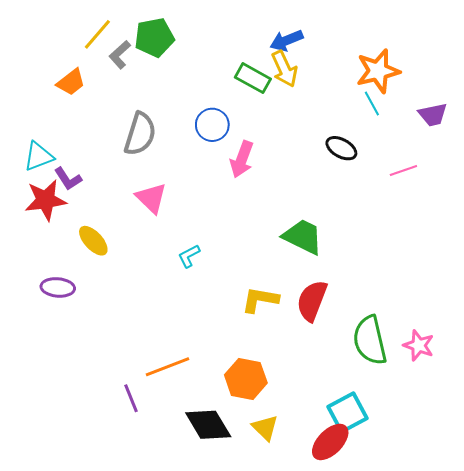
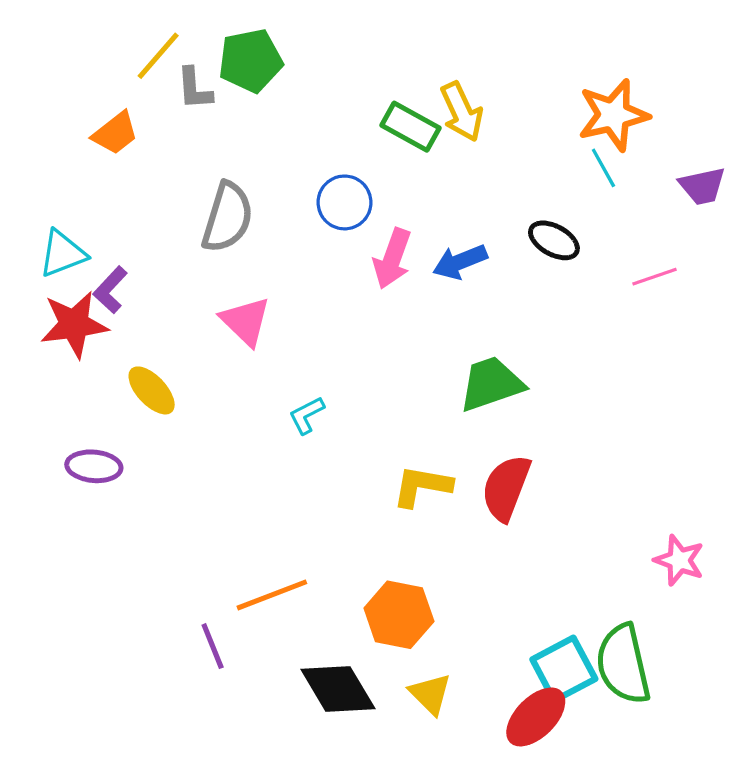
blue arrow: (286, 40) -> (460, 262), moved
gray L-shape: (120, 55) -> (194, 89), turned -52
purple L-shape: (68, 179) -> (110, 290), turned 76
green trapezoid: (303, 237) -> (491, 384), turned -45
green semicircle: (370, 340) -> (623, 664), moved

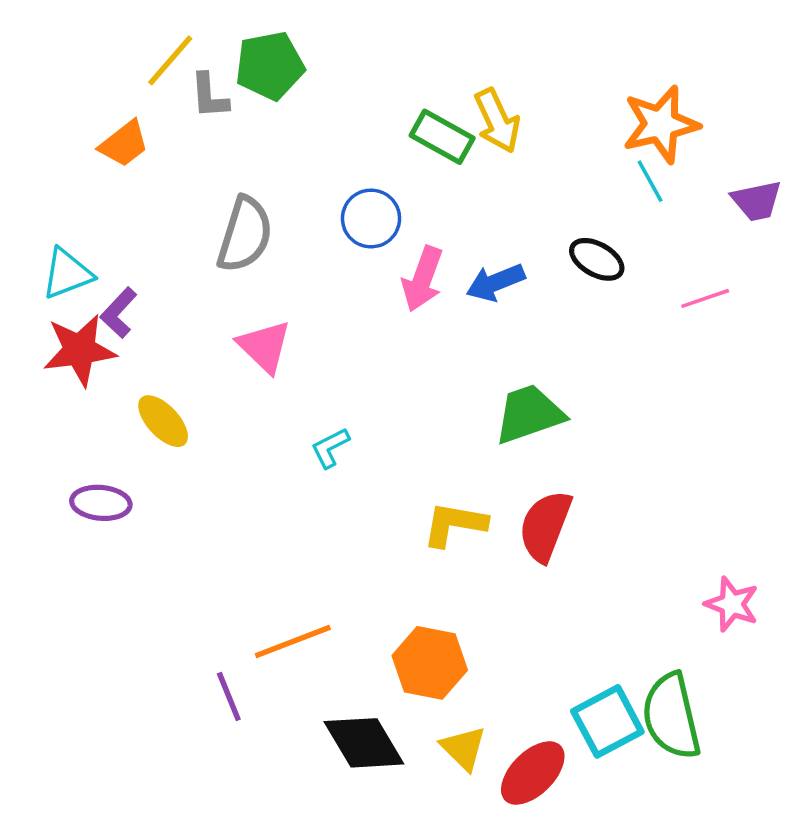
red ellipse: (536, 717) -> (533, 773), moved

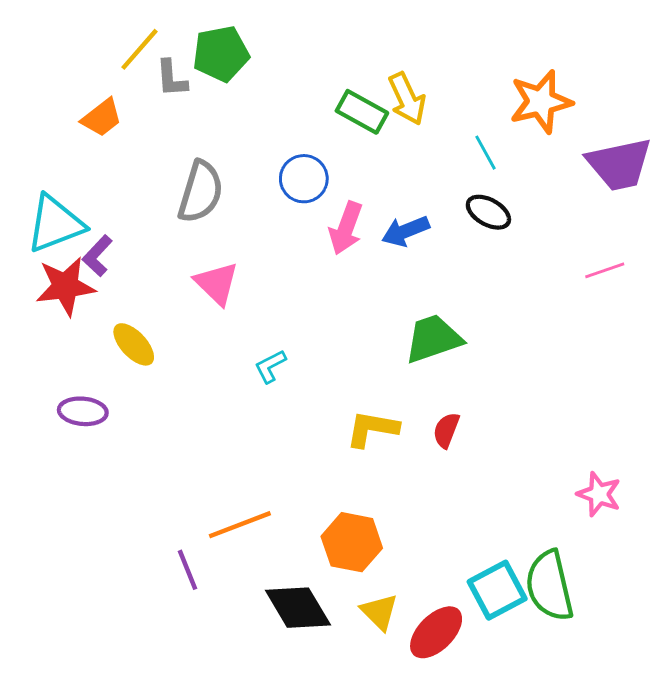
cyan line: (650, 181) -> (486, 153), moved
purple trapezoid: (757, 201) -> (619, 164), size x1.6
cyan triangle: (67, 274) -> (55, 224), size x1.4
pink line: (705, 298) -> (605, 270), moved
red semicircle: (545, 526) -> (446, 430), size x0.6

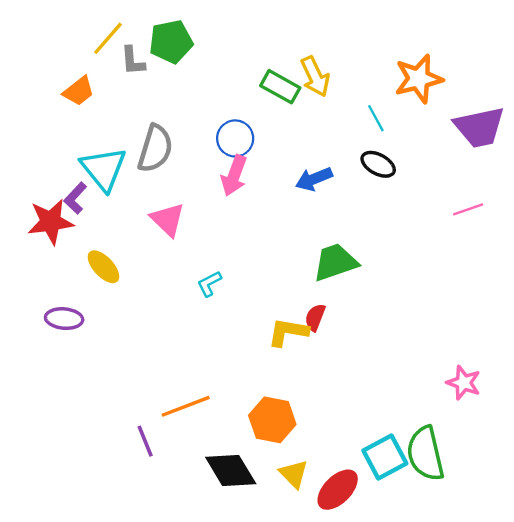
cyan triangle: (55, 224) -> (103, 169), moved, turned -48
pink arrow: (346, 228) -> (234, 176), moved
red semicircle: (446, 430) -> (315, 317), moved

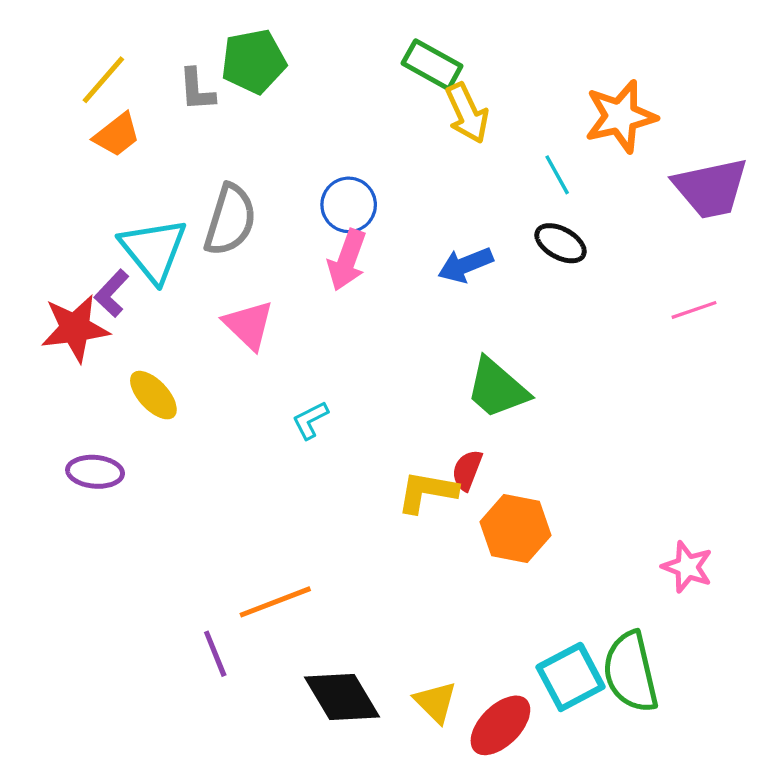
yellow line: (108, 38) -> (103, 80), moved
green rectangle: (280, 87) -> (432, 65), moved
green trapezoid: (335, 262) -> (497, 388), turned -120
orange hexagon: (272, 420) -> (515, 529), moved

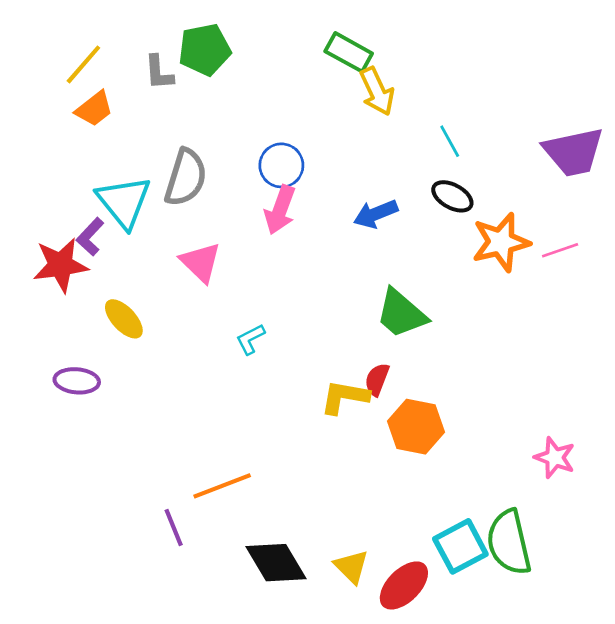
orange star: (621, 116) -> (501, 242), moved

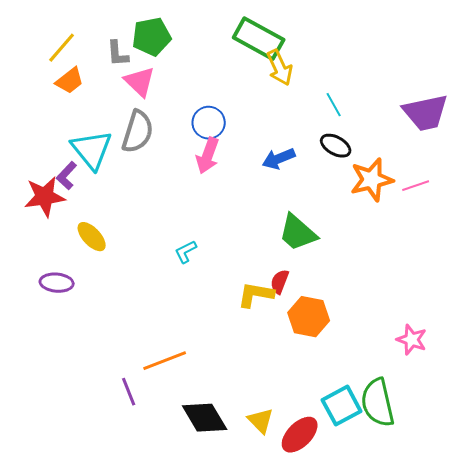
green rectangle: (349, 52) -> (259, 39), size x1.4
pink triangle: (201, 262) -> (140, 82), moved

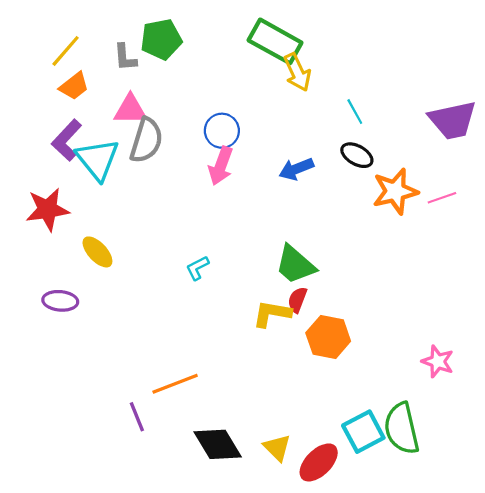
pink triangle: (140, 82) -> (130, 109), moved, turned -44
purple L-shape: (67, 176) -> (67, 140), moved, size x1.4
green trapezoid: (298, 233) -> (295, 265), moved

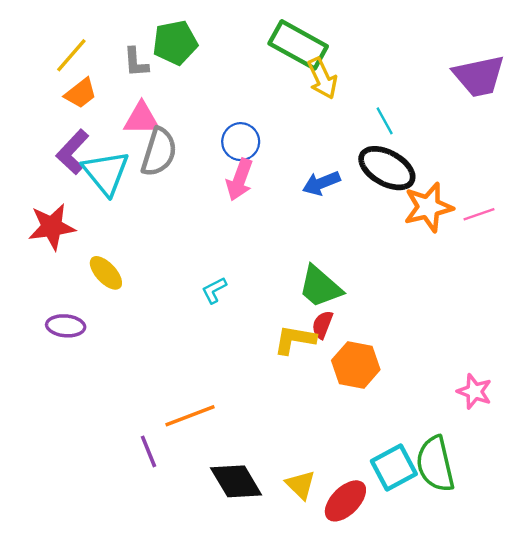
purple trapezoid: (453, 120) -> (479, 76), moved
black ellipse: (357, 155) -> (387, 168), size x1.6

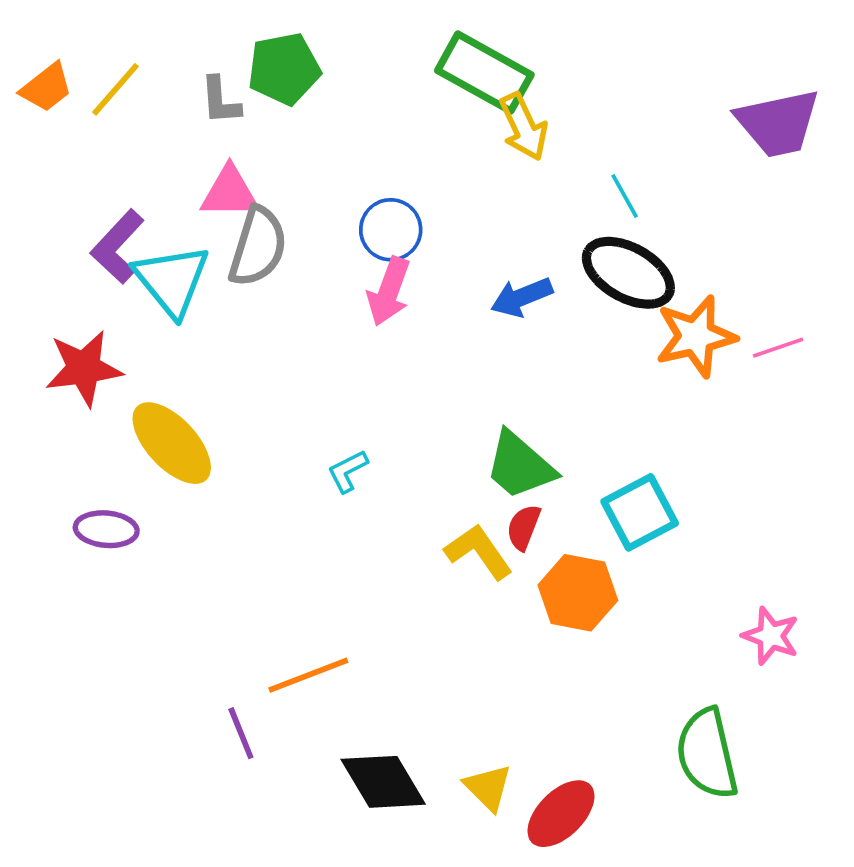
orange trapezoid: (81, 93) -> (46, 87), moved
yellow ellipse: (106, 273) -> (172, 443), size x1.5
yellow L-shape: (295, 340) -> (479, 552), turned 45
cyan square: (394, 467) -> (640, 512), moved

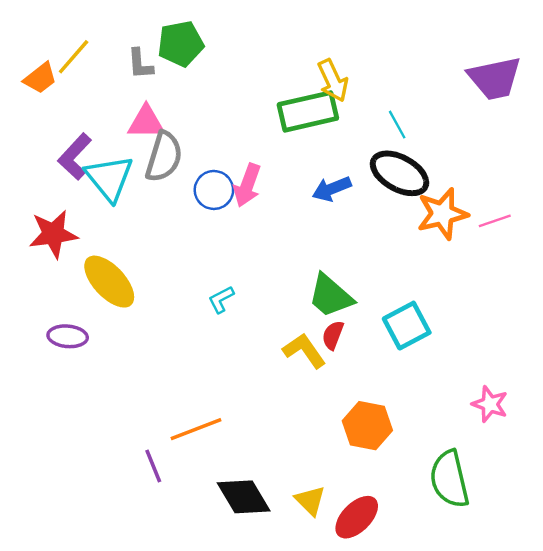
green rectangle: (484, 73) -> (308, 111), moved, turned -42
orange trapezoid: (46, 87) -> (40, 78), moved
blue circle: (391, 230) -> (214, 190), moved
orange hexagon: (578, 593) -> (367, 426), moved

